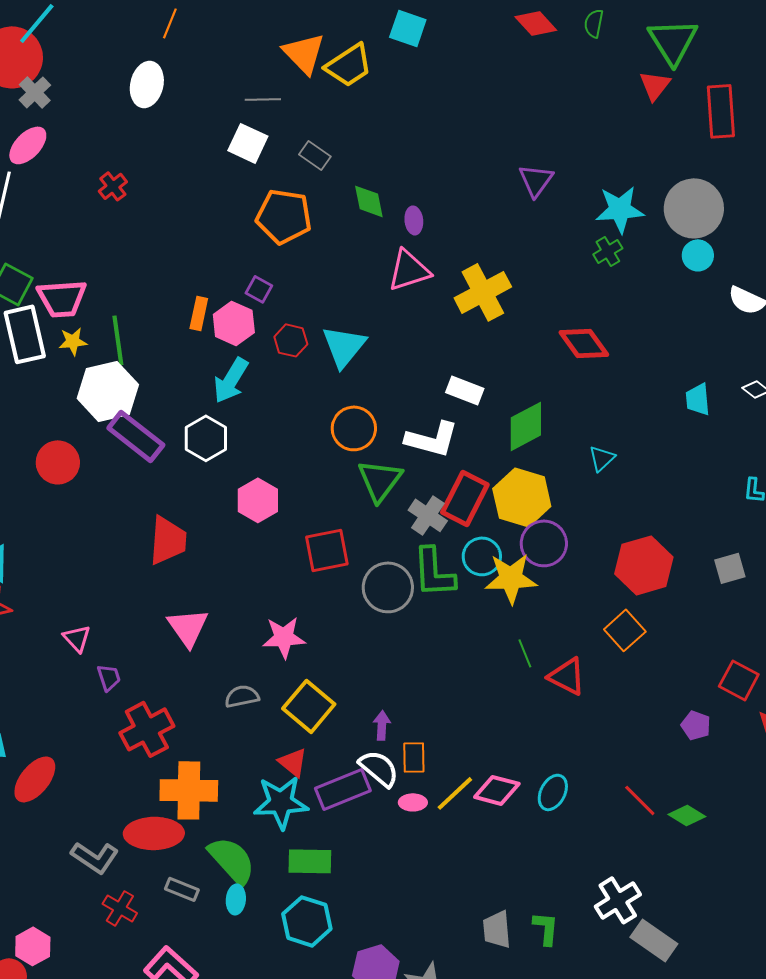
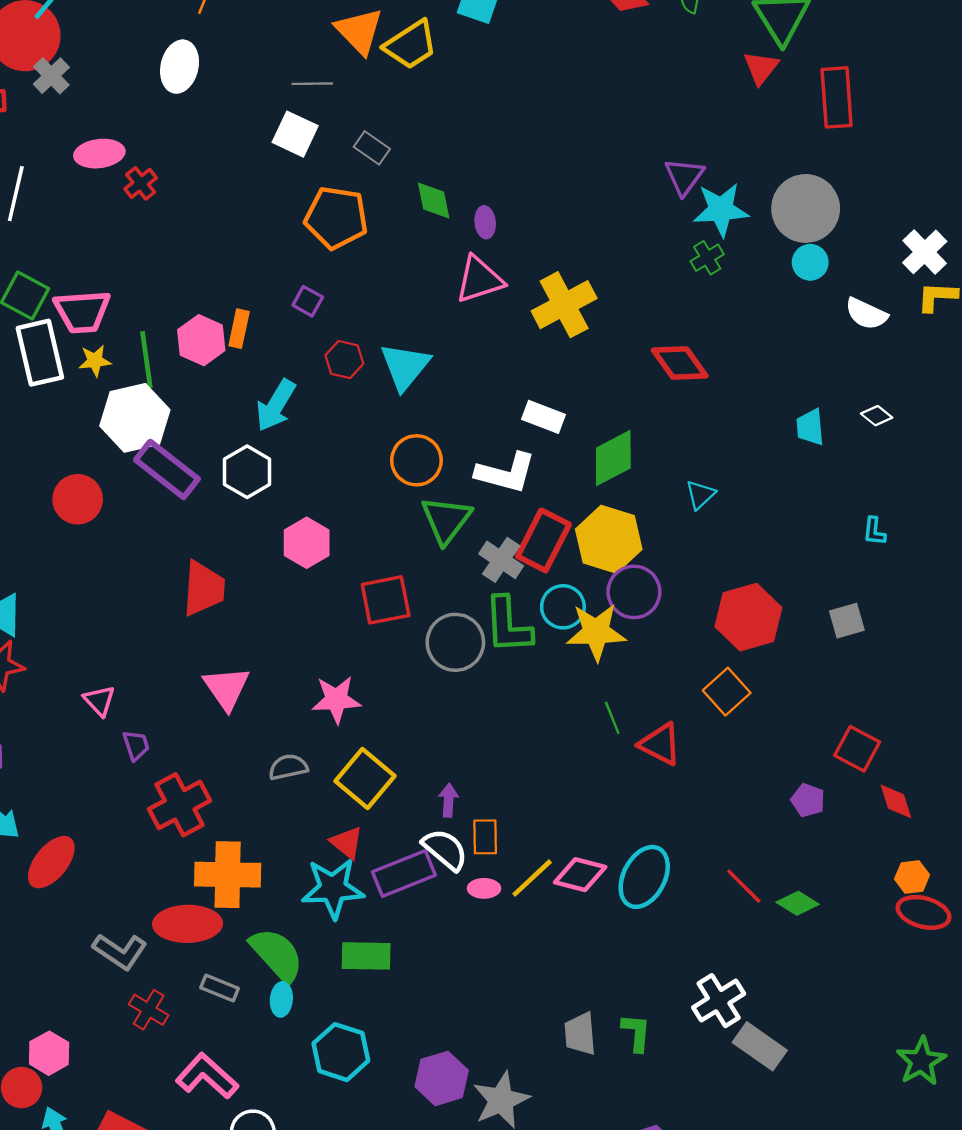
pink ellipse: (28, 145) -> (99, 154), moved, turned 39
purple triangle: (536, 180) -> (684, 176), moved
pink hexagon: (234, 323) -> (201, 340), moved
cyan ellipse: (553, 792) -> (644, 877), size x1.5
cyan hexagon: (307, 921) -> (341, 1052), moved

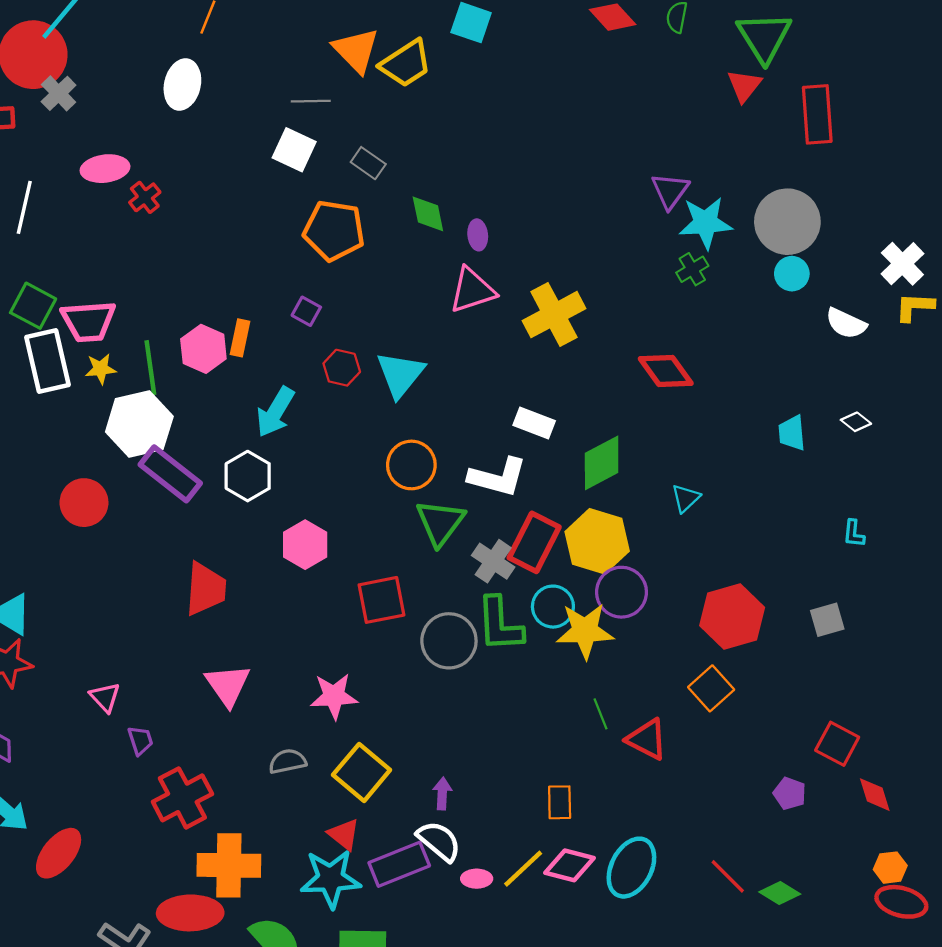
orange rectangle: (485, 837) -> (560, 802), moved

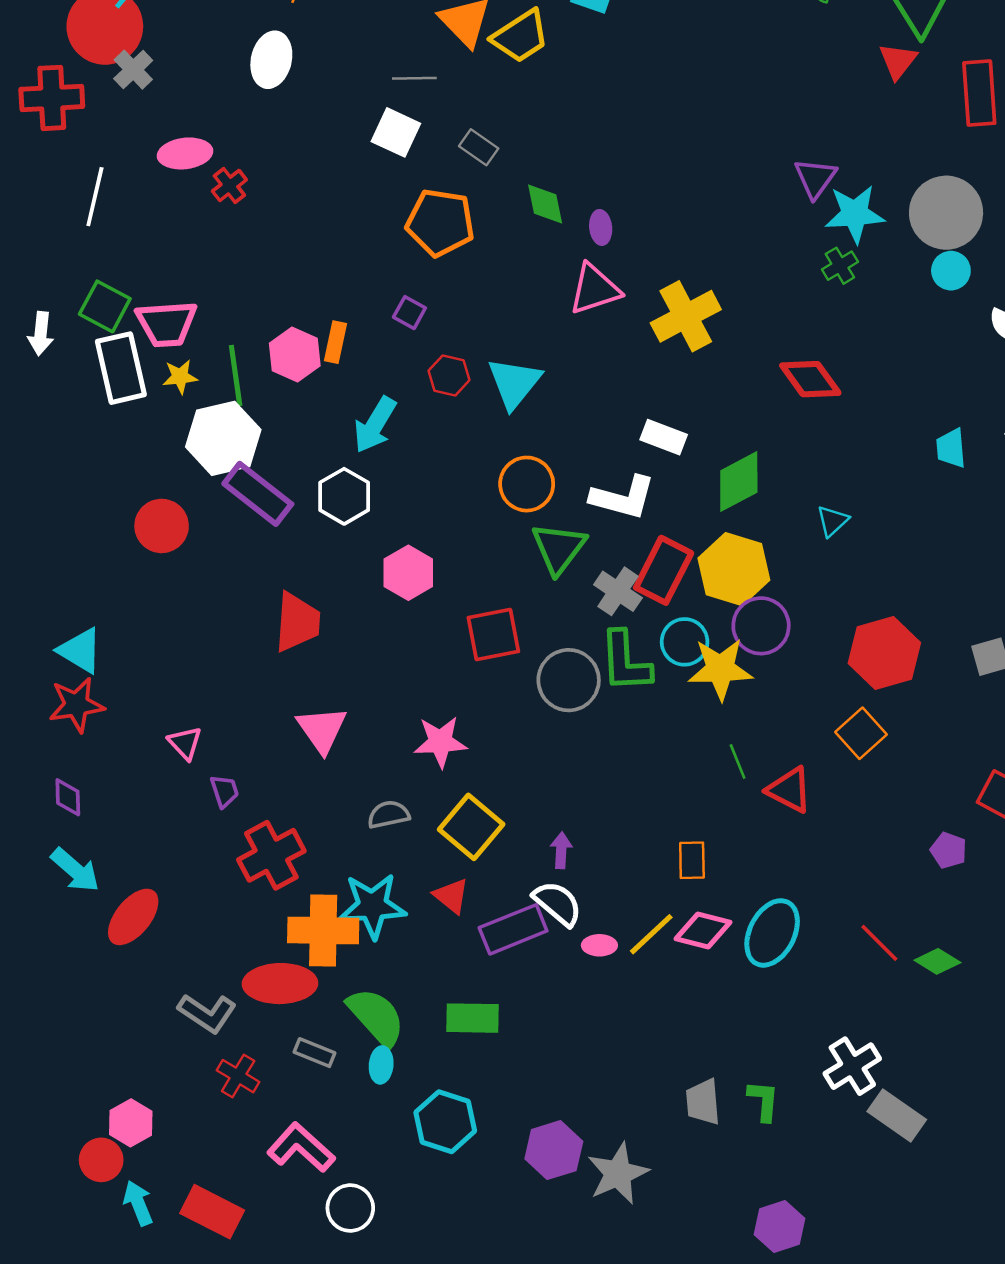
cyan star: (331, 879) -> (372, 906), moved

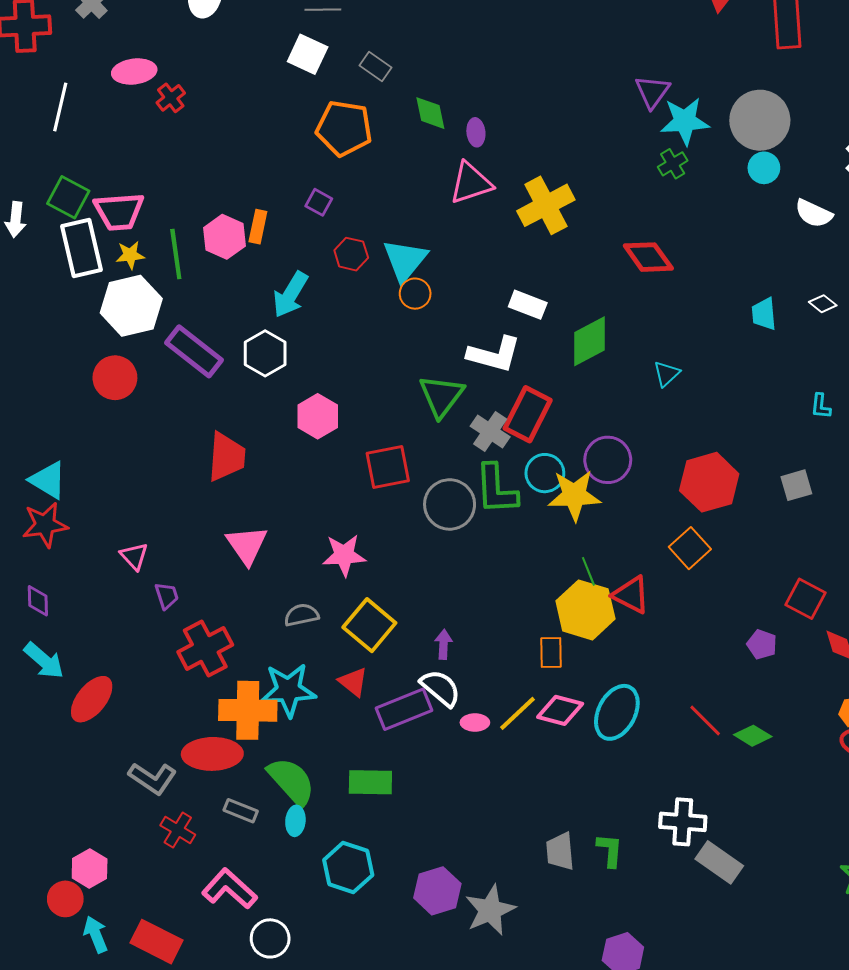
white hexagon: (223, 438) -> (131, 306), moved
orange circle: (527, 484) -> (415, 294), moved, size x0.7
yellow hexagon: (734, 569) -> (585, 610), moved
white cross: (852, 1066) -> (683, 822), turned 36

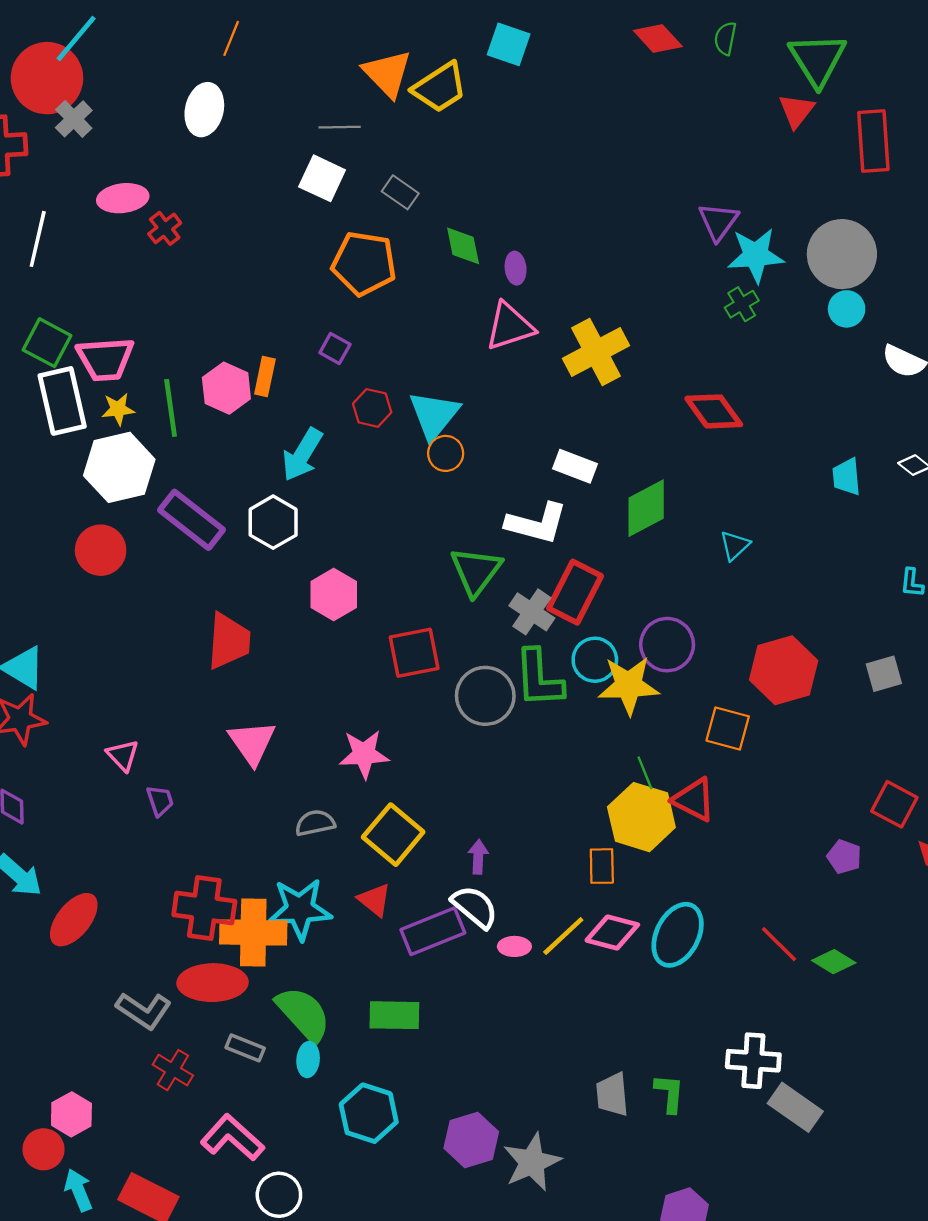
orange square: (690, 548) -> (728, 729), moved, turned -33
red cross: (205, 648) -> (204, 908), moved, turned 36

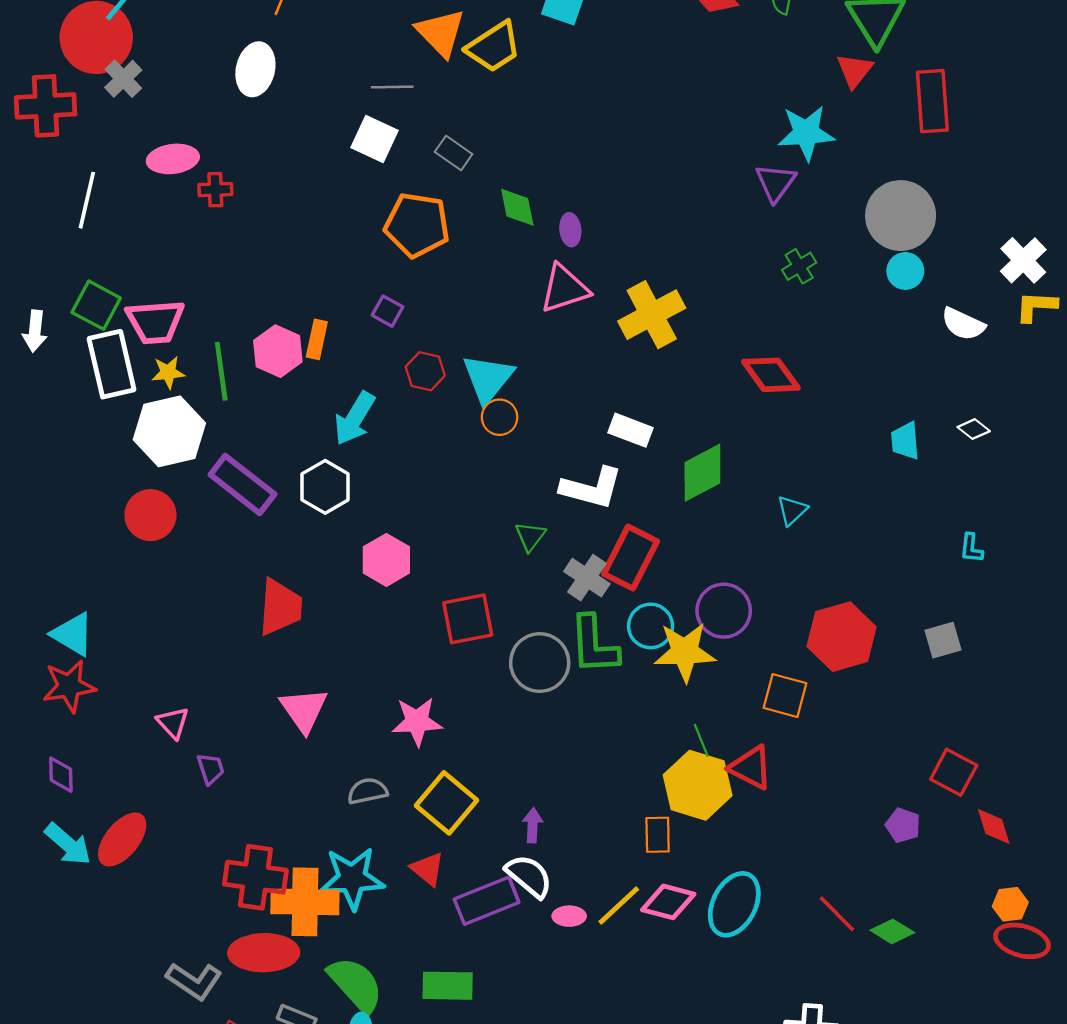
red cross: (165, 228) -> (215, 190), turned 36
cyan star: (756, 255) -> (806, 133), moved
green triangle: (476, 571) -> (530, 536), size x0.6
red ellipse: (74, 920) -> (122, 839), moved

